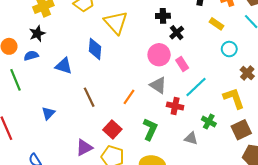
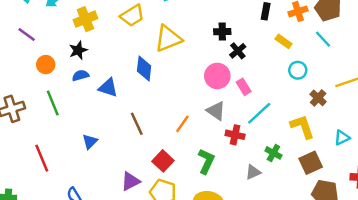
yellow triangle: (116, 23) -> (168, 39), turned 50
blue semicircle: (31, 56) -> (80, 75), moved
gray triangle: (191, 138) -> (253, 172), turned -40

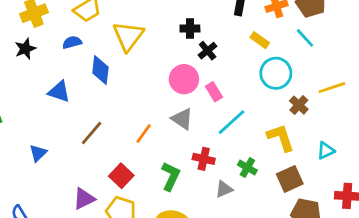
yellow triangle: (168, 39) -> (128, 36), turned -32
cyan circle: (298, 70) -> (276, 73), size x1.5
blue semicircle: (80, 75) -> (72, 42), moved
brown line: (137, 124) -> (92, 133), turned 65
red cross: (235, 135) -> (204, 159), moved

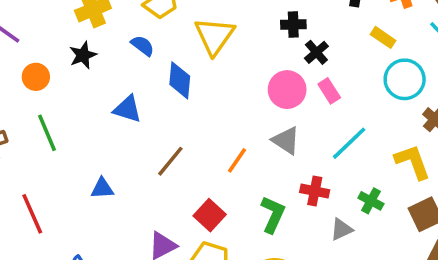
blue semicircle: (72, 42) -> (143, 46), turned 54
pink rectangle: (214, 92) -> (329, 91), moved
blue triangle: (38, 153) -> (102, 188), turned 42

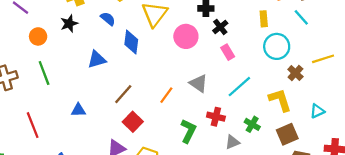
yellow rectangle: (383, 37) -> (264, 19), turned 49
pink circle: (287, 90) -> (186, 36), moved
blue triangle: (128, 109) -> (97, 59), turned -36
red square: (210, 215) -> (133, 122), moved

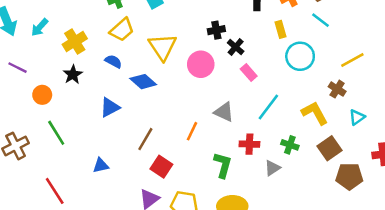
blue diamond: (131, 42) -> (143, 82), turned -45
brown cross: (295, 73) -> (337, 89), moved

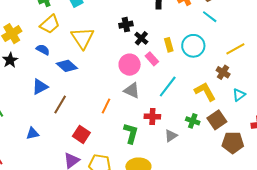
yellow rectangle: (280, 29) -> (169, 45), moved
pink circle: (201, 64) -> (130, 65), moved
brown line: (145, 139) -> (60, 105), moved
green cross: (290, 145) -> (193, 121), moved

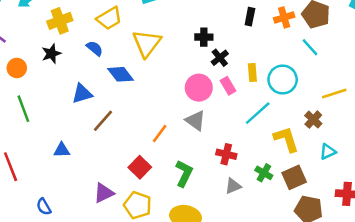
cyan line: (168, 87) -> (258, 113), moved
red cross: (152, 116) -> (226, 154), moved
red square: (81, 134) -> (140, 167), moved

